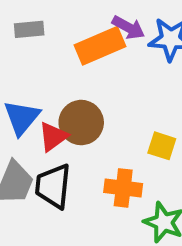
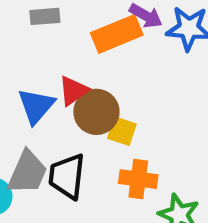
red triangle: (53, 137) -> (73, 91), moved
yellow square: (162, 146) -> (122, 131), moved

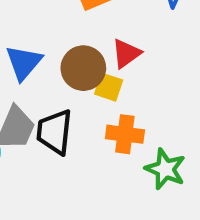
red triangle: (73, 91) -> (126, 53), moved

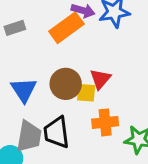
red triangle: (126, 53) -> (100, 79), moved

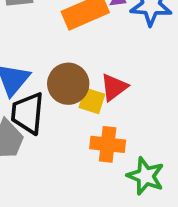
black trapezoid: (56, 132) -> (28, 113), moved

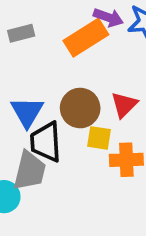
yellow square: (92, 101) -> (99, 138), moved

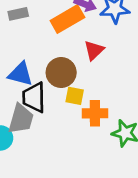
red triangle: (124, 105) -> (94, 50), moved
blue triangle: (27, 112) -> (21, 74), turned -48

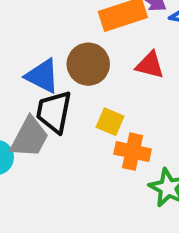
red triangle: (94, 50) -> (150, 65), turned 45
brown circle: (61, 73) -> (88, 64), moved

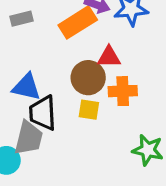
brown circle: (88, 64) -> (88, 78), moved
orange cross: (133, 152) -> (123, 91), moved

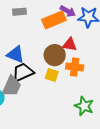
black trapezoid: (43, 113) -> (23, 72), turned 60

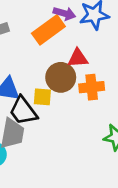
black trapezoid: (23, 72) -> (23, 111), turned -90
yellow square: (52, 75) -> (42, 97), moved

